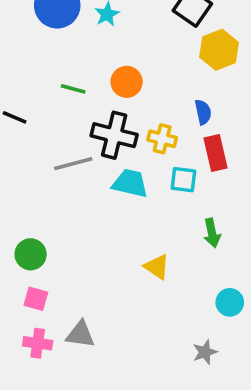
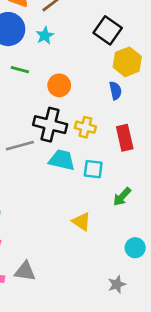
green line: (73, 89) -> (20, 70), moved
blue semicircle: (203, 112) -> (115, 91), moved
cyan square: (183, 180) -> (93, 169), moved
green arrow: (212, 233) -> (122, 197), turned 54

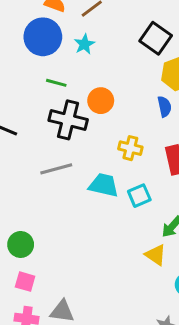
black cross: (50, 125) -> (68, 120), moved
cyan square: (93, 169) -> (139, 196), turned -30
yellow triangle: (81, 222) -> (156, 255), moved

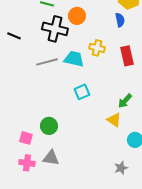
cyan trapezoid: (104, 185) -> (74, 59), moved
cyan square: (139, 196) -> (82, 92), moved
green circle: (21, 244) -> (49, 126), moved

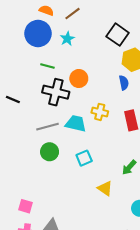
yellow triangle: (114, 120) -> (105, 188), moved
green circle: (49, 126) -> (50, 152), moved

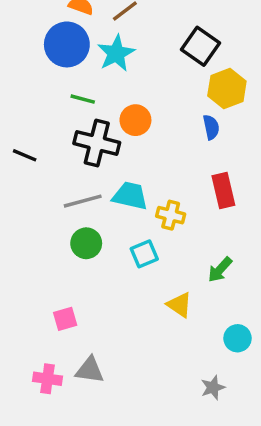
cyan star: (67, 39) -> (116, 53), size x1.5
yellow cross: (100, 112) -> (171, 215), moved
pink square: (25, 206) -> (65, 319), moved, turned -32

